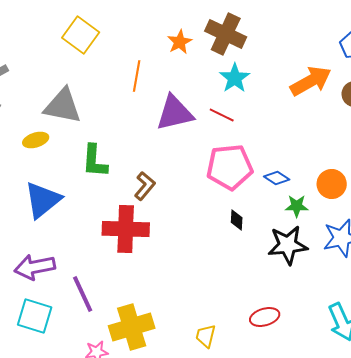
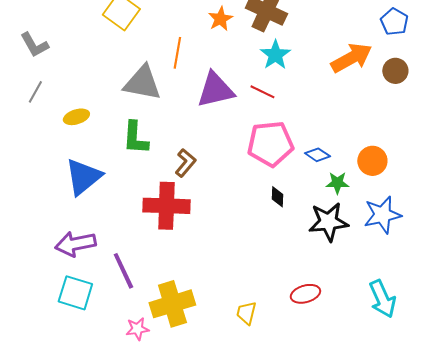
gray triangle: (63, 106) -> (142, 83), moved

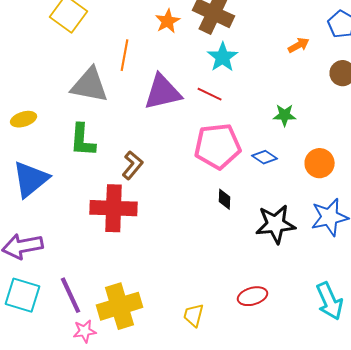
orange arrow: (351, 58) -> (299, 45), moved, size x0.5
green star: (337, 183) -> (285, 115), moved
purple line: (123, 271) -> (71, 295), moved

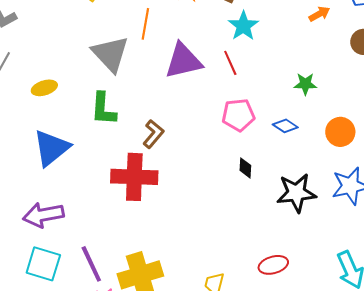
gray triangle: (90, 85) -> (110, 54), turned 36
red line: (210, 94) -> (230, 63), turned 40
pink pentagon: (218, 146) -> (238, 115), size x0.7

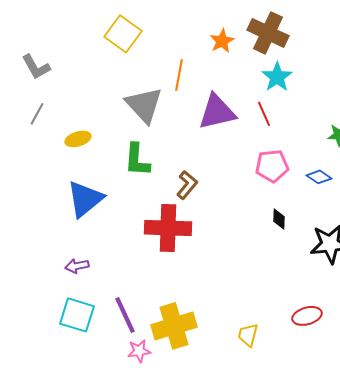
purple arrow: (43, 215) -> (77, 266), size x0.6

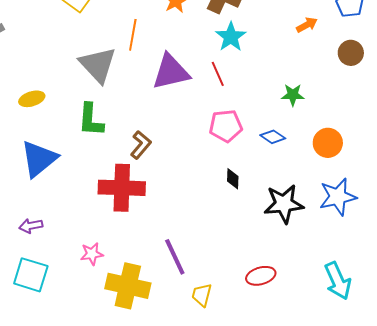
purple line: (125, 315) -> (175, 257), moved
yellow cross: (174, 326) -> (128, 286), turned 30
pink star: (139, 351) -> (92, 254), moved

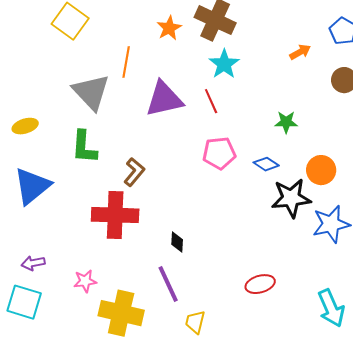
black diamond: (233, 179) -> (177, 242), moved
black star: (284, 204) -> (291, 198), moved
purple arrow: (31, 226) -> (33, 263), moved
red ellipse: (261, 276) -> (260, 284), moved

